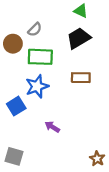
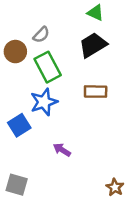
green rectangle: (40, 57) -> (48, 67), turned 60

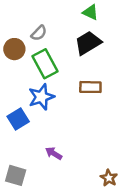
purple arrow: (62, 150) -> (54, 153), moved

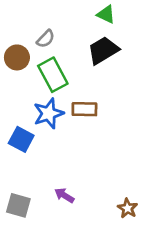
brown rectangle: (90, 87) -> (84, 109), moved
blue square: (18, 119) -> (21, 139), turned -30
purple arrow: (54, 153) -> (64, 195), moved

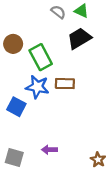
gray semicircle: (46, 39) -> (58, 12), moved, turned -96
blue star: (49, 113) -> (37, 87), turned 30
purple arrow: (64, 195) -> (49, 150), turned -32

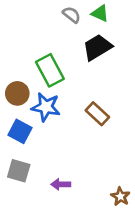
brown circle: (13, 44) -> (17, 93), moved
brown rectangle: (65, 84) -> (97, 114), moved, turned 42
gray square: (14, 157) -> (19, 171), moved

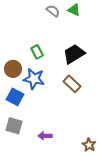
black trapezoid: (97, 47) -> (74, 54), moved
green rectangle: (50, 70) -> (37, 52), size x0.6

